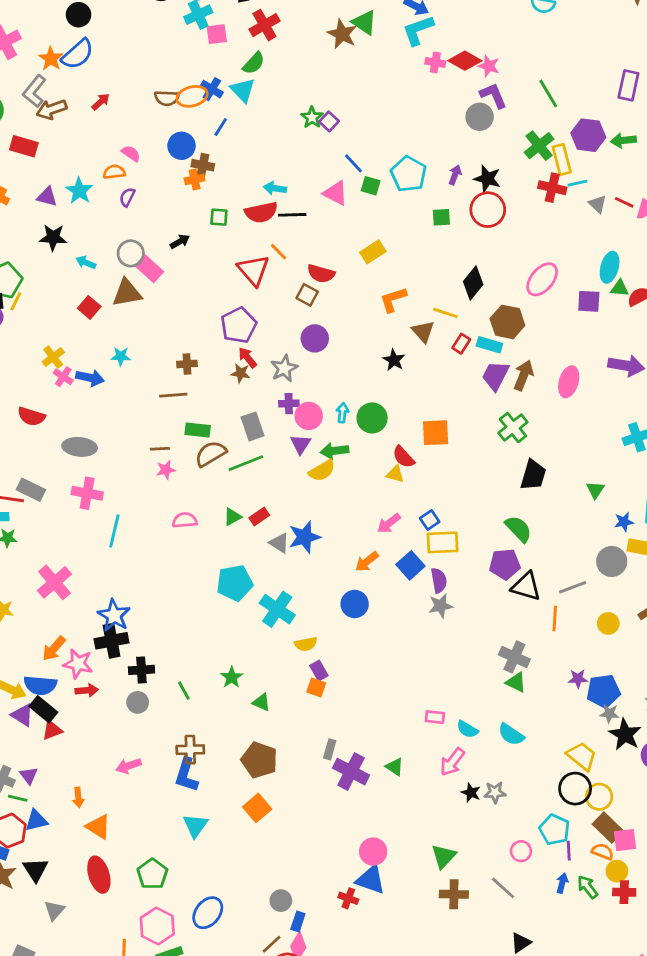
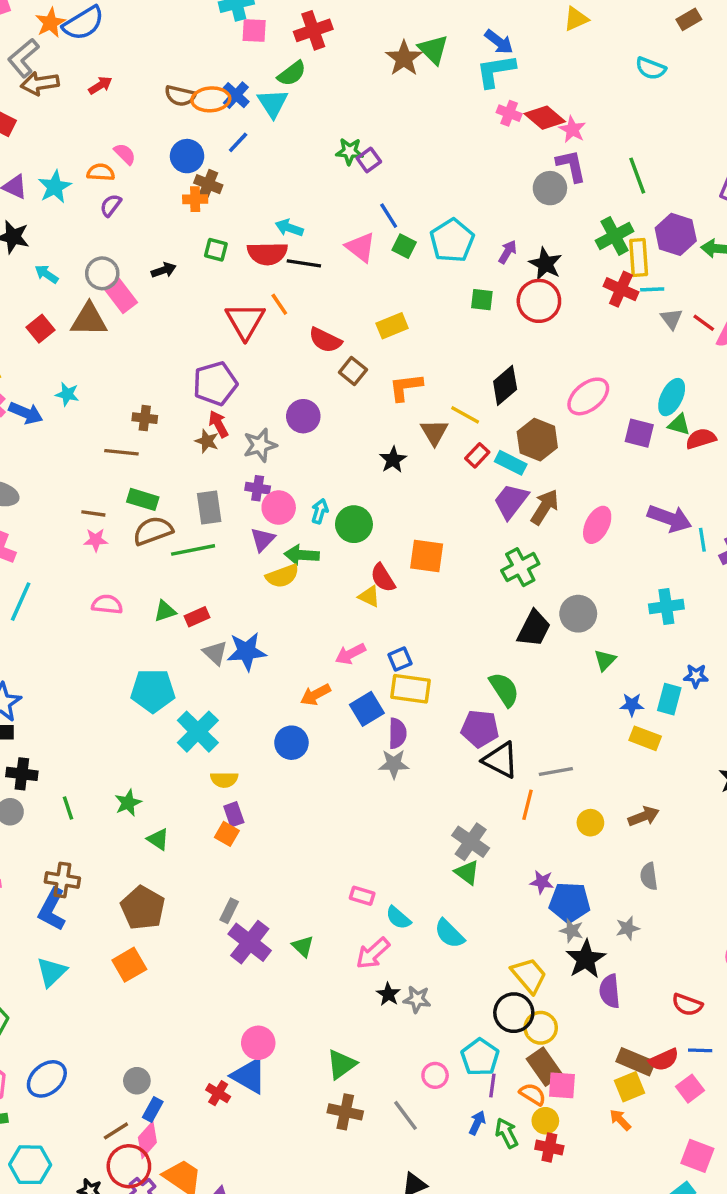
green star: (312, 117) -> (349, 151), turned 30
brown square: (307, 295) -> (353, 371), moved
gray circle: (612, 561) -> (578, 614), moved

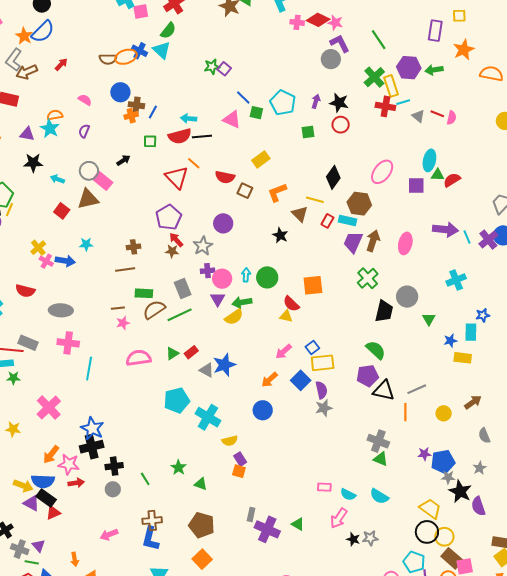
blue line: (238, 142) -> (153, 112), moved
orange semicircle: (101, 172) -> (55, 115), moved
red circle: (539, 301) -> (341, 125), size x0.7
pink semicircle: (107, 604) -> (138, 358), size x1.4

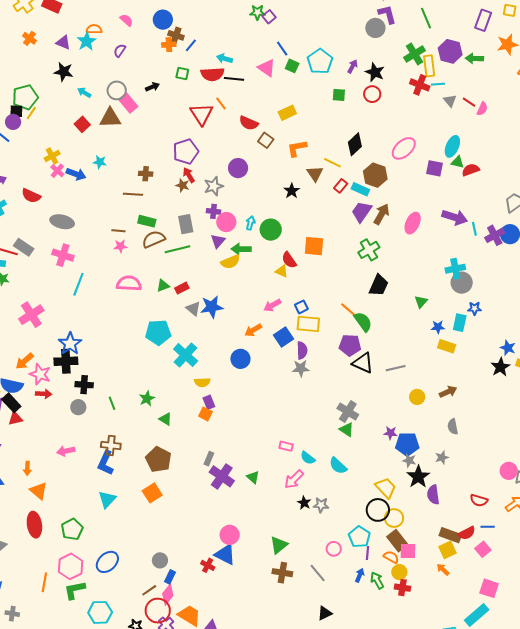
gray circle: (407, 297) -> (462, 283), moved
orange line: (405, 412) -> (348, 310), moved, turned -60

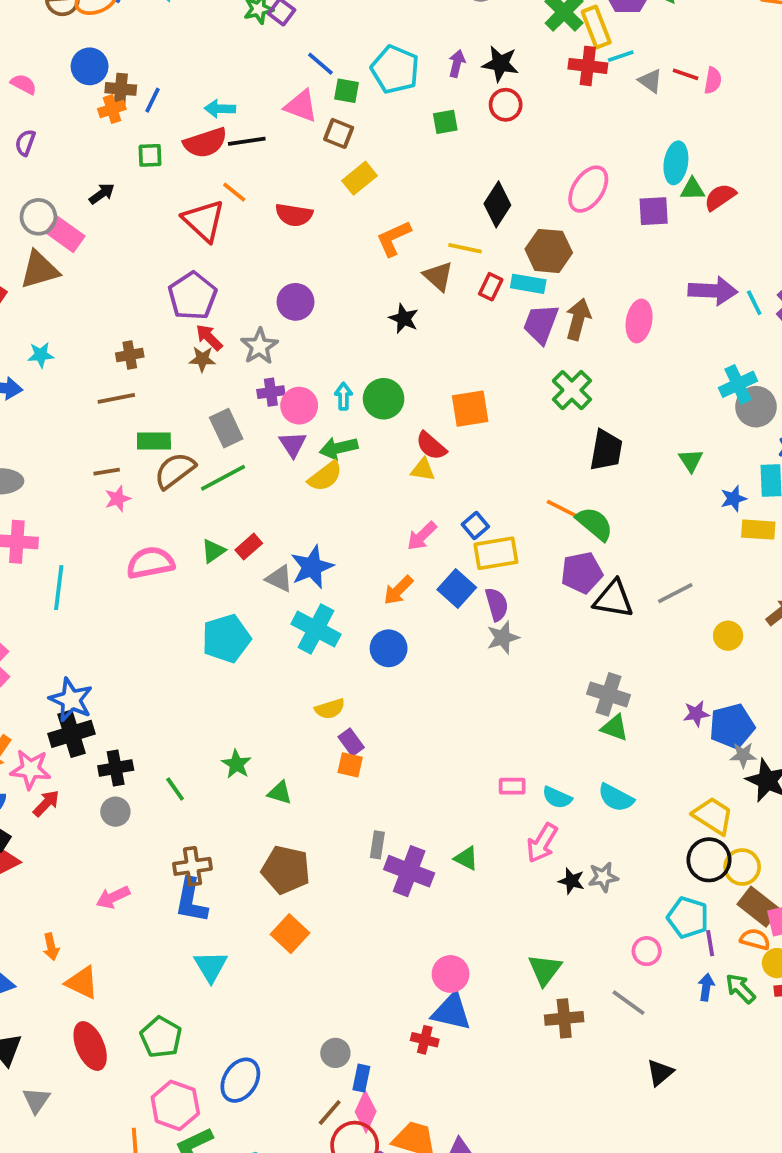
brown square: (266, 140) -> (339, 133), moved
cyan cross: (186, 355) -> (316, 629), moved
red arrow: (44, 394) -> (46, 803), turned -35

